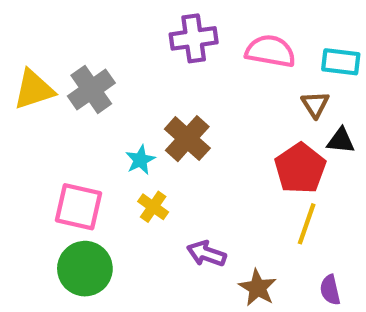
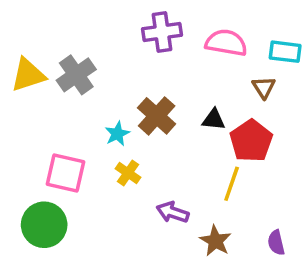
black triangle: (341, 141) -> (214, 119), moved
yellow line: (307, 224) -> (232, 184), moved
green circle: (85, 269) -> (44, 225), moved

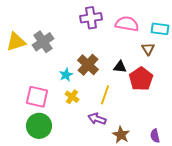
yellow line: (232, 184) -> (105, 95), moved
green circle: (44, 225) -> (39, 126), moved

